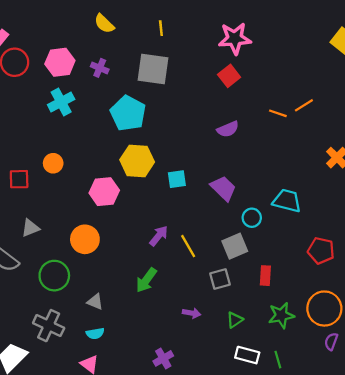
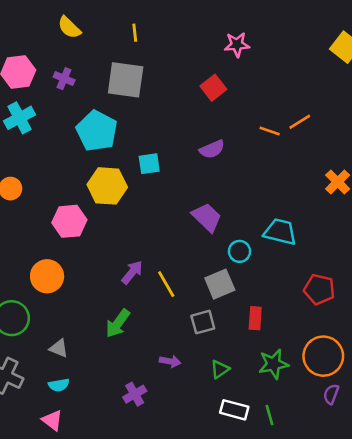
pink star: (235, 38) -> (237, 45), moved, size x0.7
cyan square: (177, 179) -> (149, 164), moved
purple cross: (163, 358) -> (135, 394), moved

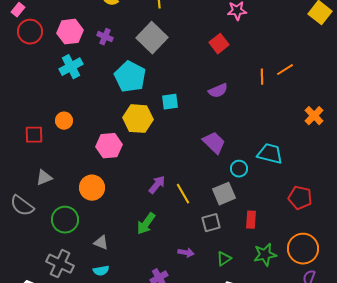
gray square: (126, 80) -> (152, 38), turned 36
orange line: (270, 131) -> (262, 77), turned 70

